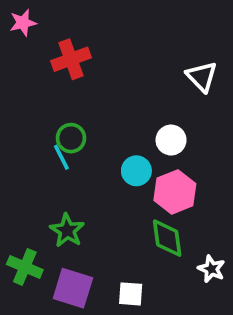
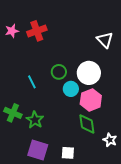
pink star: (23, 23) -> (12, 31), moved
green circle: (71, 138) -> (59, 72), moved
white circle: (171, 140) -> (89, 73), size x1.5
green cross: (25, 267) -> (13, 113), moved

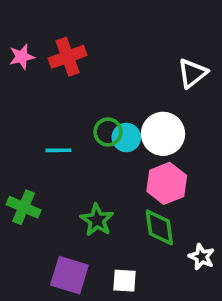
white triangle: (105, 40) -> (192, 73), turned 36
cyan line: (32, 82) -> (58, 150), turned -64
cyan circle: (71, 89) -> (126, 137), moved
green star: (35, 120) -> (97, 220), moved

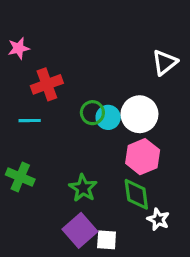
red cross: (68, 57) -> (47, 84), moved
cyan line: (58, 150) -> (30, 121), moved
white star: (202, 257) -> (158, 219), moved
purple square: (69, 275) -> (80, 230), moved, turned 32

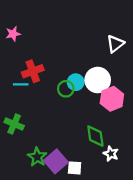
red cross: (47, 84) -> (33, 71), moved
green circle: (92, 113) -> (66, 89), moved
pink hexagon: (143, 157) -> (112, 99), moved
green star: (83, 188) -> (37, 157), moved

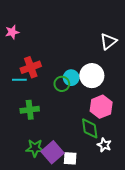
pink hexagon: (112, 99) -> (101, 107), moved
green cross: (14, 124) -> (30, 110), moved, turned -30
green star: (37, 157) -> (35, 148), turned -30

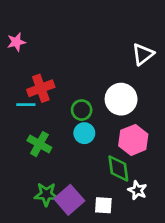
cyan circle: (71, 78) -> (84, 133), moved
green cross: (30, 110) -> (39, 144), turned 36
white square: (70, 158) -> (103, 205), moved

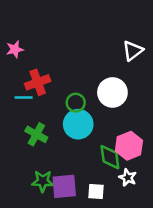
pink star: (16, 42) -> (15, 49), moved
cyan circle: (84, 133) -> (78, 124), size x1.5
pink hexagon: (133, 140) -> (129, 146), moved
purple square: (69, 200) -> (64, 186), turned 36

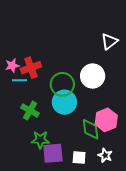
pink star: (15, 49) -> (12, 66), moved
green circle: (76, 103) -> (62, 84), size x1.5
white star: (128, 177) -> (105, 155), moved
green star: (43, 181) -> (40, 140), moved

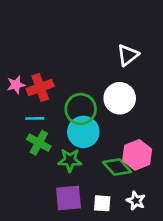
white triangle: (109, 42) -> (128, 55), moved
cyan line: (19, 80) -> (35, 118), moved
green diamond: (91, 129) -> (117, 167), turned -35
green star: (40, 140) -> (70, 160), moved

